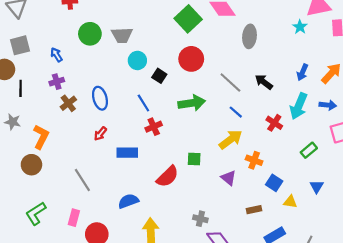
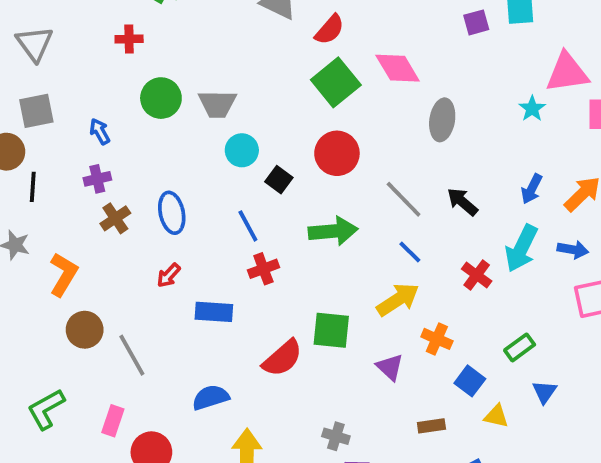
green rectangle: (309, 150) -> (520, 347), moved
green square: (194, 159) -> (331, 330), size x1.5
brown circle: (31, 165) -> (85, 330), moved

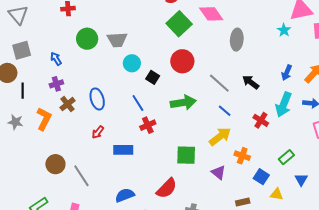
orange L-shape: (64, 274) -> (44, 119), moved
red semicircle: (282, 358) -> (167, 188), moved

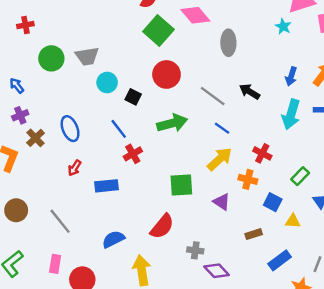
red cross: (261, 120) -> (262, 153), moved
brown circle: (55, 164) -> (16, 210), moved

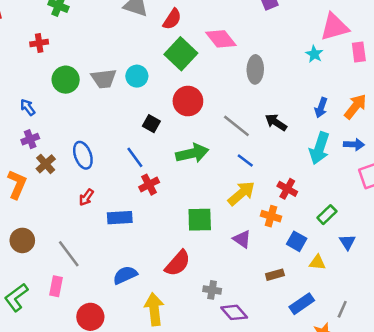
cyan circle: (107, 82) -> (137, 76), moved
pink rectangle: (55, 264) -> (56, 286), moved

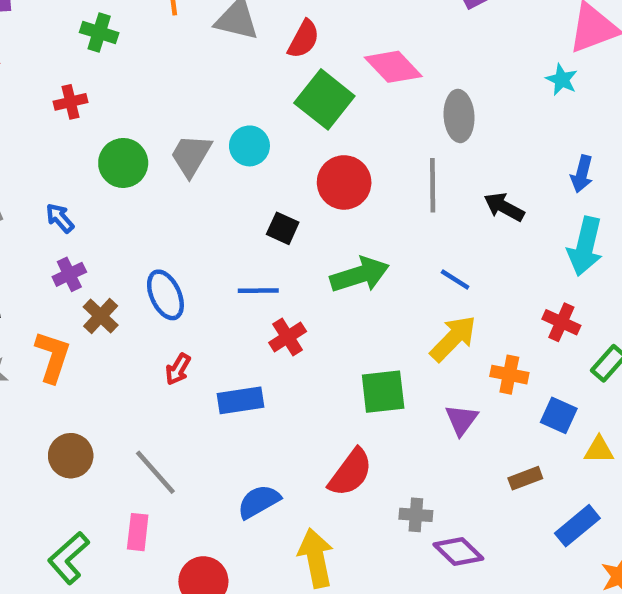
gray trapezoid: (104, 79) -> (191, 155), turned 132
gray line: (236, 126) -> (433, 185), moved, turned 56
blue line: (135, 157) -> (258, 291), turned -50
red cross: (287, 189) -> (561, 322), moved
purple triangle: (242, 239) -> (461, 420), turned 36

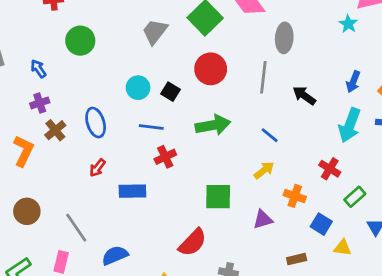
cyan circle: (249, 146) -> (138, 88), moved
gray trapezoid: (191, 155) -> (155, 32), moved
yellow arrow: (453, 339) -> (264, 170), size x0.7
purple triangle: (461, 420) -> (263, 219), turned 30
blue semicircle: (259, 502) -> (115, 255), moved

